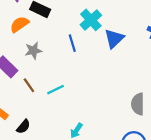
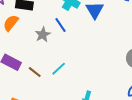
gray star: (33, 51) -> (43, 35), moved

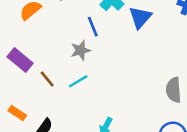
gray star: (43, 35) -> (81, 50), moved

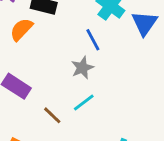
brown line: (47, 79) -> (52, 115), moved

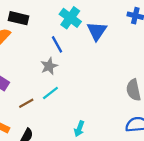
brown line: (52, 115) -> (26, 103), turned -72

